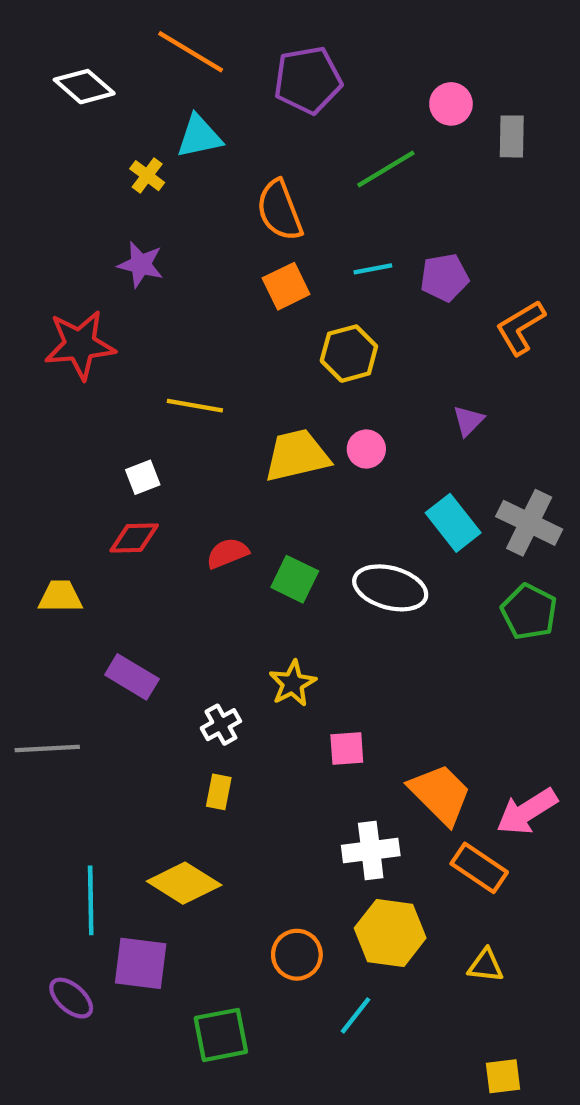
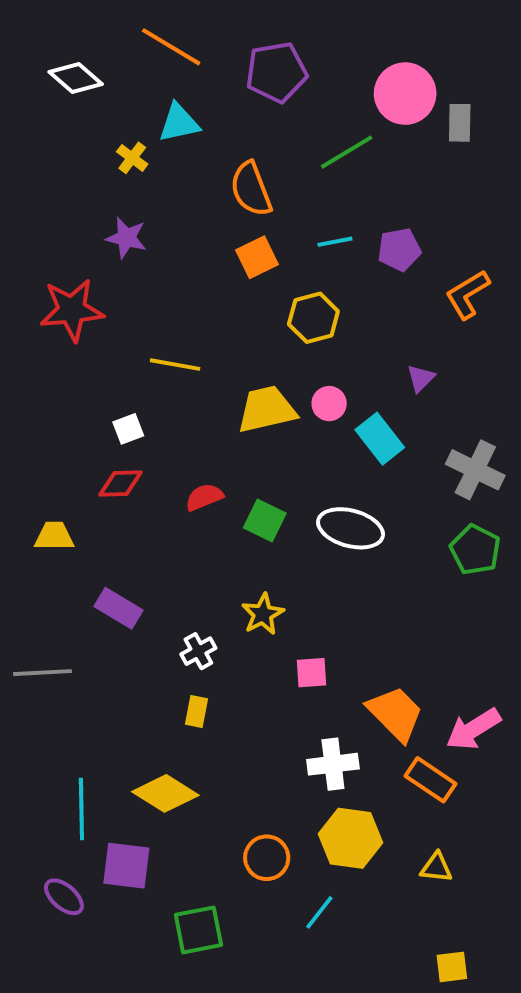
pink circle: (451, 104) -> (405, 94), size x1.6
cyan rectangle: (453, 523) -> (380, 439), moved

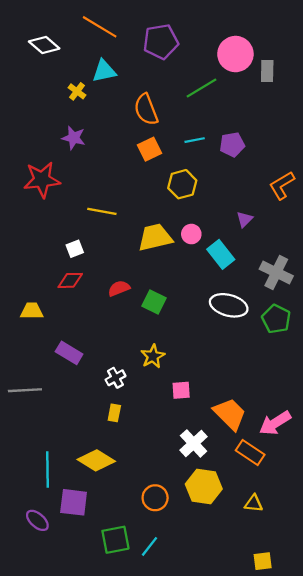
orange L-shape: (467, 294) -> (282, 185), moved
white ellipse: (351, 528) -> (229, 305), moved
white cross: (333, 764) -> (194, 443), turned -36
cyan line: (319, 912) -> (149, 546), moved

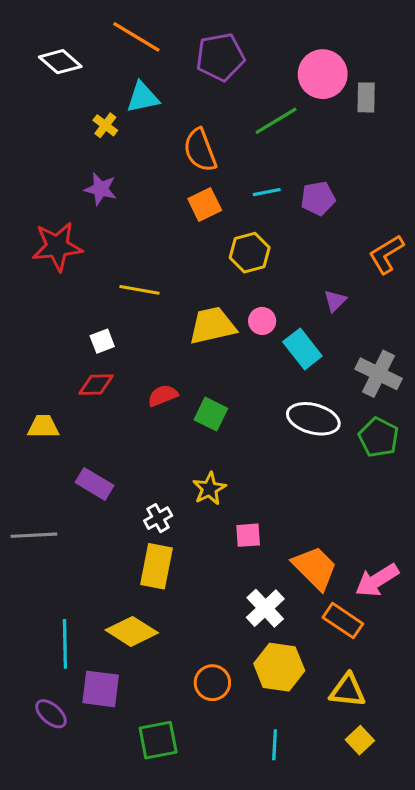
yellow rectangle: (114, 413) -> (157, 566), size x1.8
yellow triangle: (254, 503) -> (347, 690), size x1.4
cyan line: (149, 546) -> (275, 745), moved, turned -35
yellow square: (263, 561) -> (360, 740), moved, turned -36

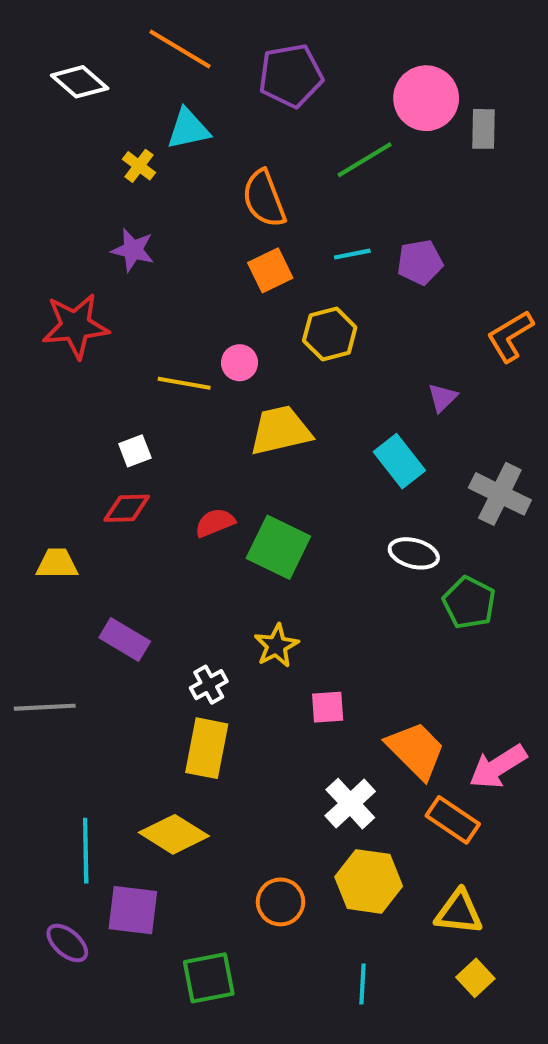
pink circle: (262, 321) -> (239, 363), moved
green square: (211, 414) -> (278, 547), size x1.4
white ellipse: (313, 419) -> (414, 553), size x0.7
green pentagon: (379, 437) -> (469, 603), moved

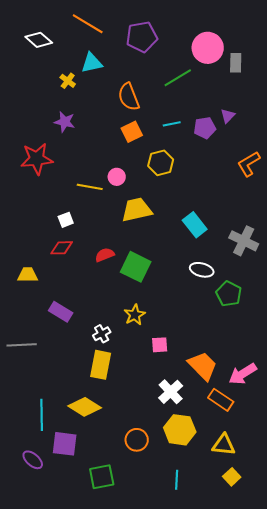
purple triangle: (442, 398) -> (228, 116), moved

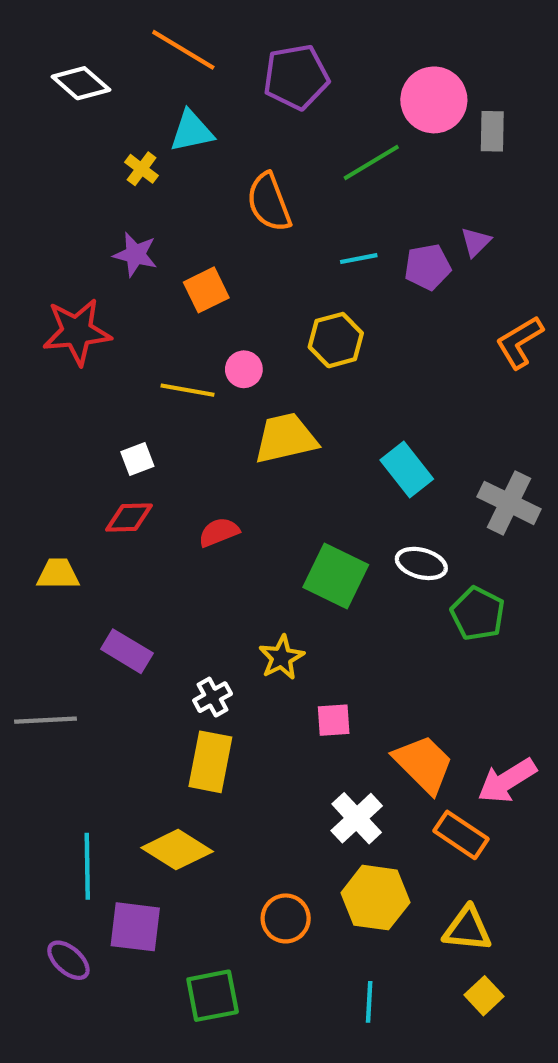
orange square: (132, 132) -> (206, 290), moved
green square: (136, 267) -> (336, 576), moved

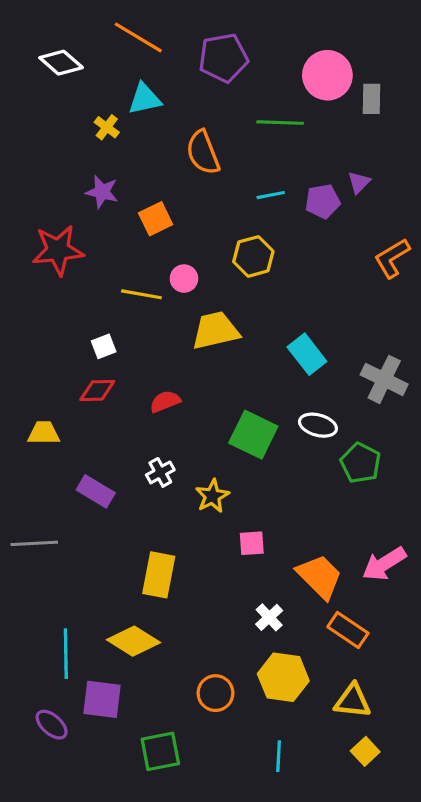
green line: (371, 163) -> (280, 123), turned 33
white cross: (213, 697) -> (160, 472), moved
pink arrow: (507, 781) -> (384, 564), moved
white cross: (357, 818) -> (269, 617), size x0.7

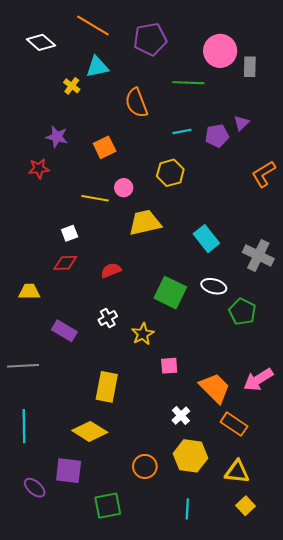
purple star: (102, 192) -> (57, 137), moved
red star: (58, 250) -> (39, 169), size x0.6
cyan line: (66, 654) -> (24, 426), moved

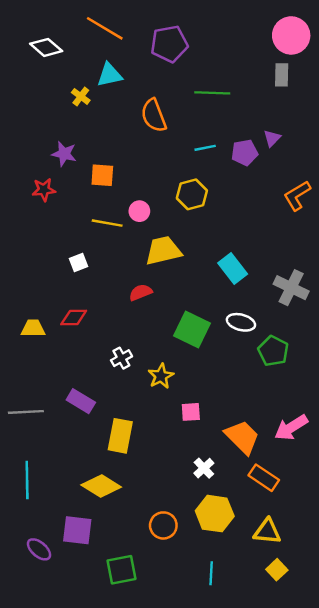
pink circle: (220, 51) -> (291, 35), moved
orange square: (105, 147) -> (102, 175), moved, turned 30
red diamond: (65, 263) -> (74, 318), moved
red semicircle: (111, 270) -> (141, 292), moved
purple rectangle: (64, 331) -> (81, 401), moved

